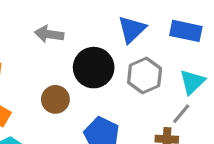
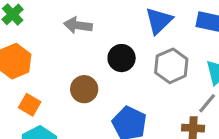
black circle: (94, 68) -> (122, 58), size x0.7

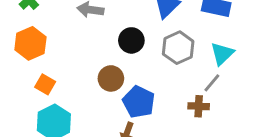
brown circle: (84, 89) -> (111, 78), moved

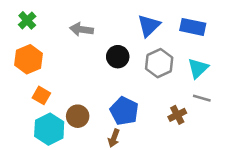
brown circle: (111, 78) -> (78, 116), moved
gray line: (212, 83) -> (202, 98), moved, turned 66
brown cross: (199, 106) -> (177, 115), turned -30

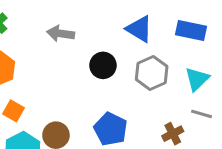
blue triangle: (149, 26) -> (139, 29), turned -45

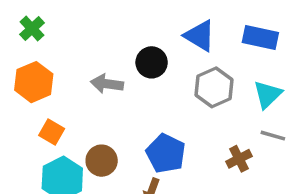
gray arrow: (61, 34) -> (107, 84), moved
black circle: (103, 65) -> (152, 62), moved

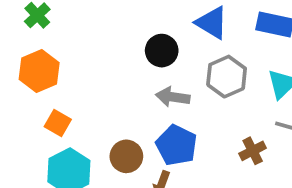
gray arrow: (107, 84) -> (173, 97), moved
brown circle: (102, 161) -> (126, 156), moved

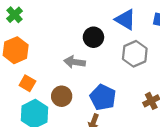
gray arrow: (173, 97) -> (75, 62), moved
brown circle: (126, 156) -> (62, 96), moved

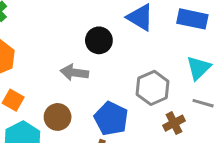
gray hexagon: (135, 54) -> (153, 88), moved

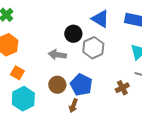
gray hexagon: (153, 88) -> (93, 48), moved
brown circle: (58, 117) -> (57, 85), moved

